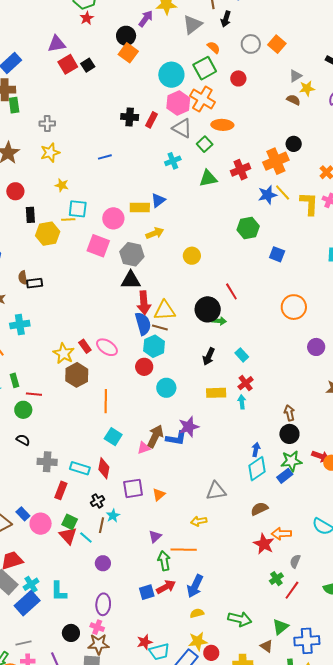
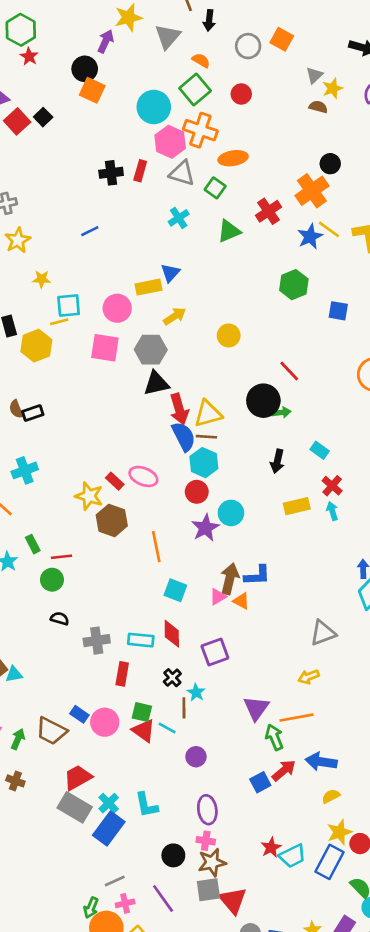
purple star: (189, 427) -> (205, 528), moved
orange triangle: (159, 495) -> (241, 601), moved, turned -40
purple triangle: (155, 536) -> (256, 708), size x1.5
blue arrow: (195, 586) -> (321, 762), turned 85

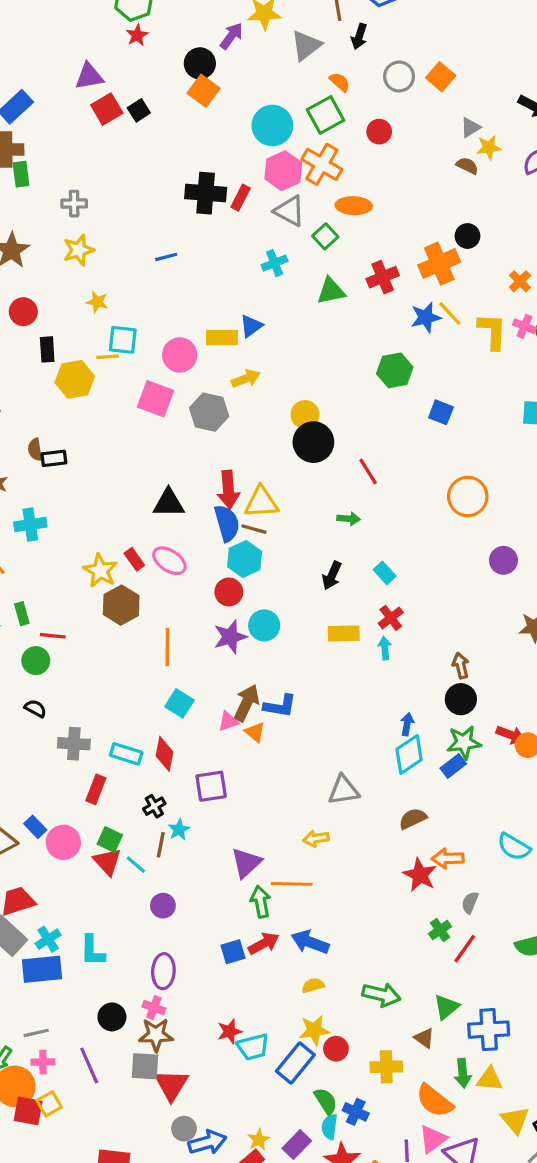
black cross: (111, 173) -> (206, 193), size x1.4
black triangle: (156, 383) -> (169, 503), moved
black circle: (263, 401) -> (313, 442), moved
blue rectangle: (109, 829) -> (42, 969), turned 36

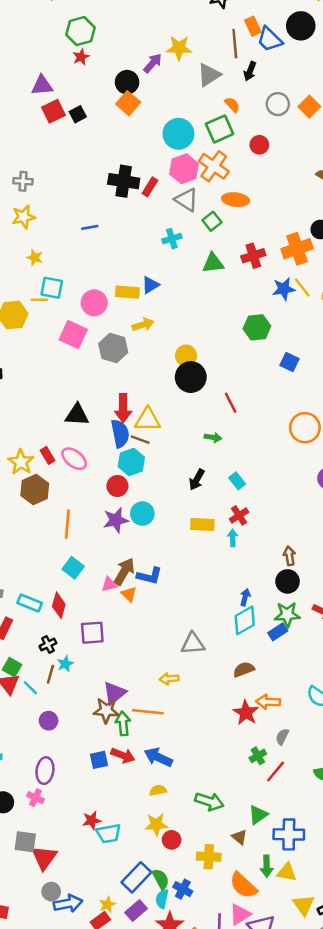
red arrow: (264, 943) -> (123, 755), turned 45
brown star: (156, 1035) -> (106, 710), moved
blue rectangle: (295, 1063) -> (136, 877), moved

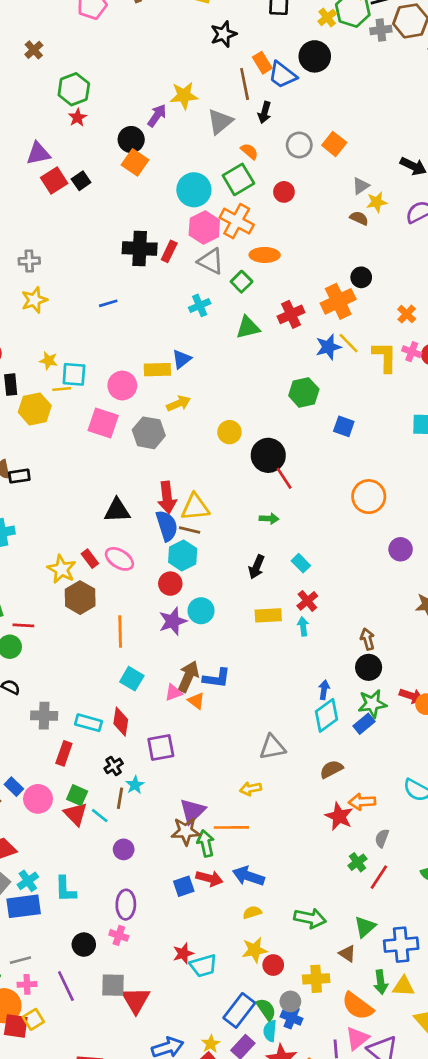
yellow star: (35, 258) -> (49, 361), moved
black circle: (191, 377) -> (268, 455), moved
gray circle: (51, 892) -> (290, 1001), moved

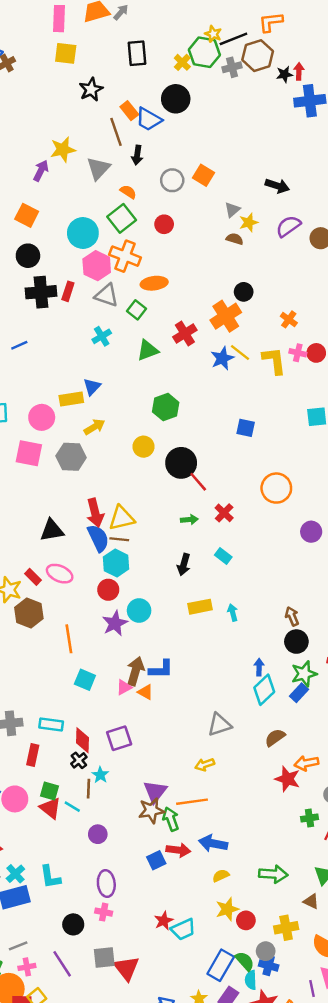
black circle: (131, 140) -> (28, 256), moved
green hexagon: (304, 392) -> (166, 407), moved
red cross: (307, 601) -> (224, 513), moved
red diamond: (121, 722) -> (83, 740), moved
green cross: (357, 862) -> (309, 818), turned 35

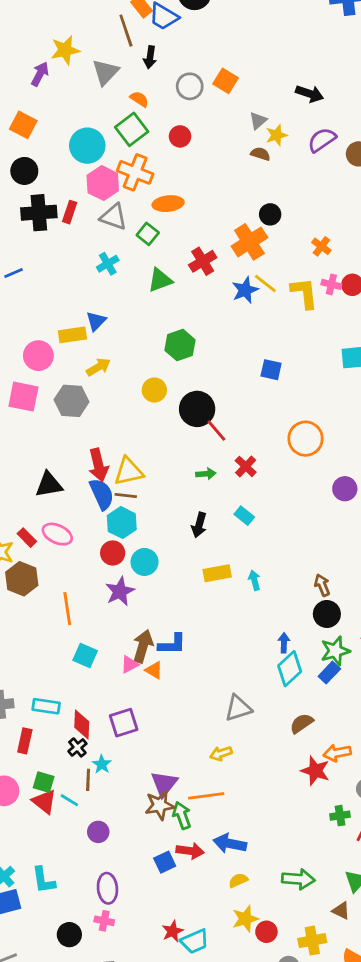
cyan circle: (139, 611) -> (144, 562), moved

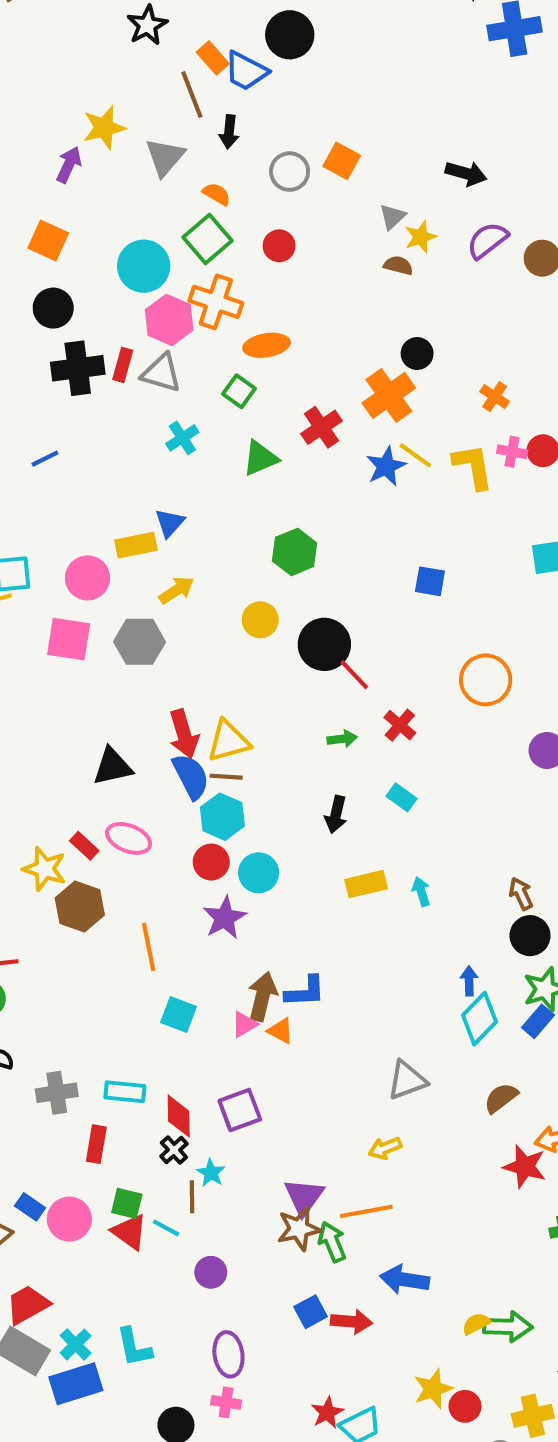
gray triangle: (114, 217) -> (161, 373), moved
red arrow: (190, 851) -> (352, 1322), moved
yellow semicircle: (238, 880) -> (476, 1324), moved

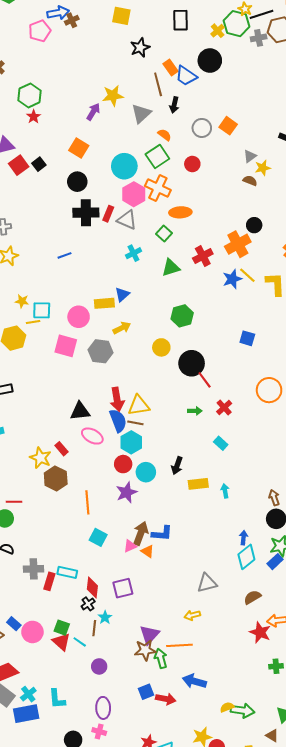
black arrow: (336, 814) -> (177, 466), moved
pink ellipse: (129, 838) -> (92, 436), moved
red rectangle: (96, 1144) -> (49, 581), moved

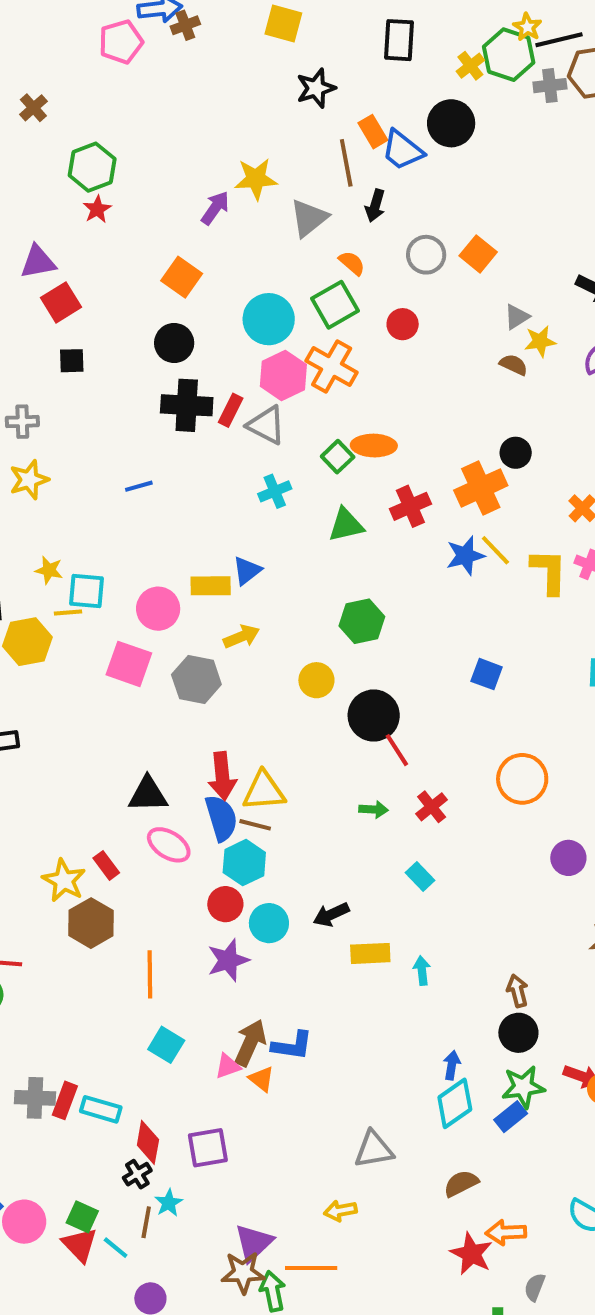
black square: (39, 164) -> (72, 361), moved, turned 32
orange ellipse: (180, 212) -> (374, 446), moved
black arrow: (177, 466) -> (331, 915), turned 42
red rectangle: (49, 581) -> (65, 1100), moved

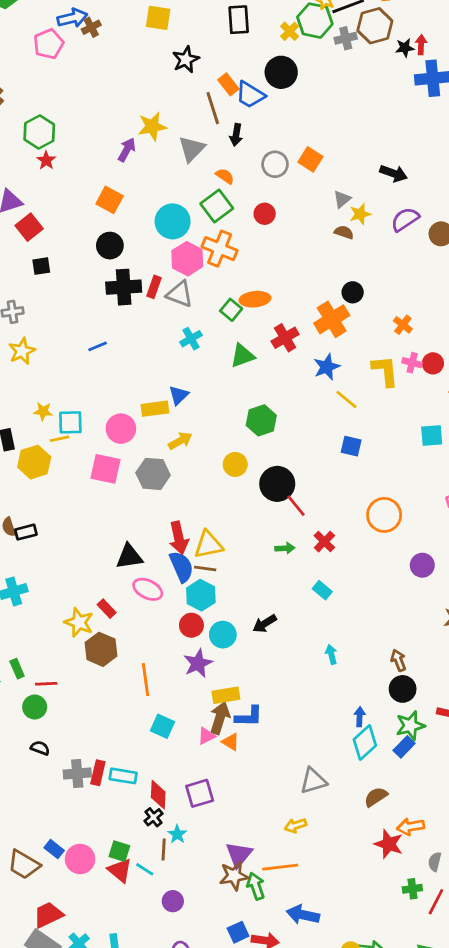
yellow line: (495, 550) -> (346, 400), moved
yellow rectangle: (370, 953) -> (226, 695), moved

